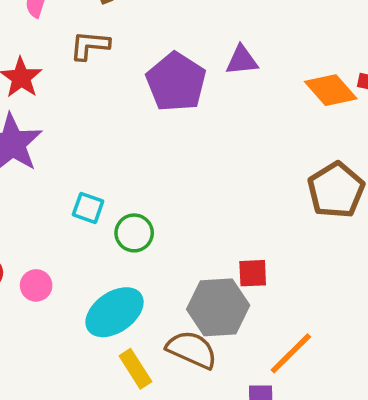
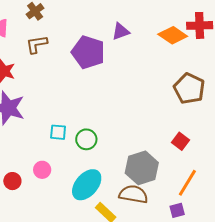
red square: (253, 273) -> (181, 141), moved, turned -36
pink circle: (36, 285) -> (42, 170), moved

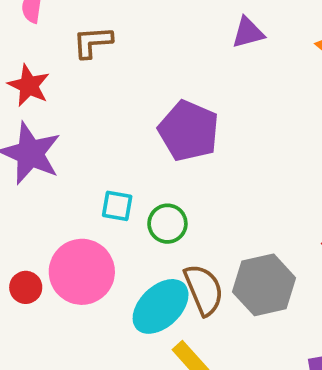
purple pentagon: (88, 52) -> (189, 131), moved
pink circle: (42, 170) -> (82, 272), size x2.0
brown semicircle: (133, 194) -> (204, 290), moved, turned 52

